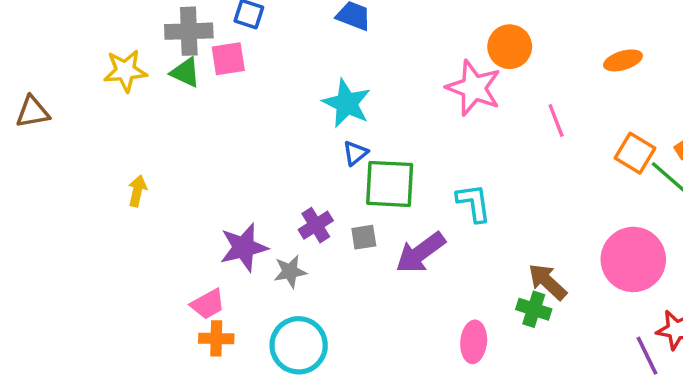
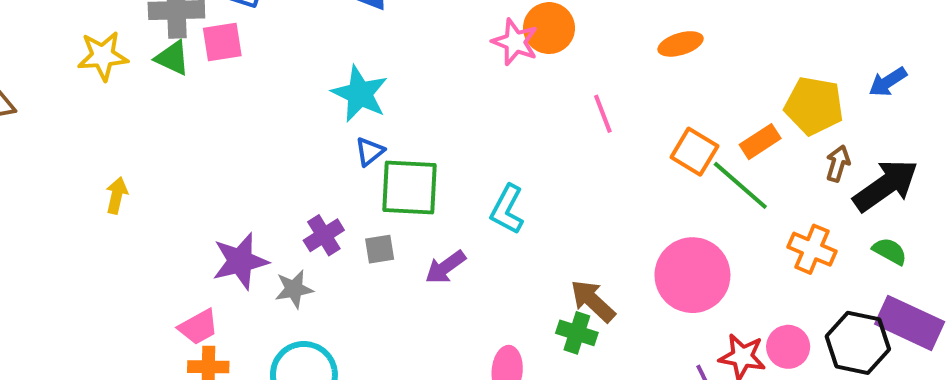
pink star: (474, 88) -> (515, 42), moved, size x0.7
cyan L-shape: (474, 203) -> (507, 209), turned -144
purple arrow: (420, 253) -> (445, 267), size x0.7

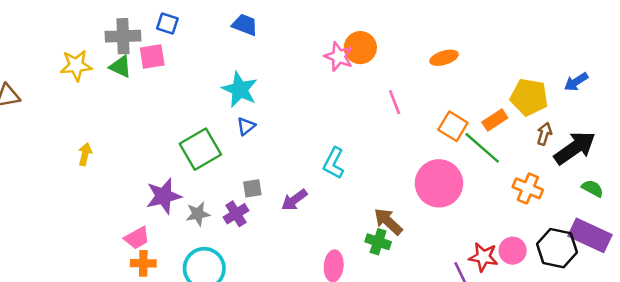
green square: (410, 187) -> (200, 149), moved, turned -33
purple cross: (324, 235) -> (236, 214), moved
green semicircle: (890, 251) -> (593, 188), moved
pink circle: (692, 275) -> (439, 183), moved

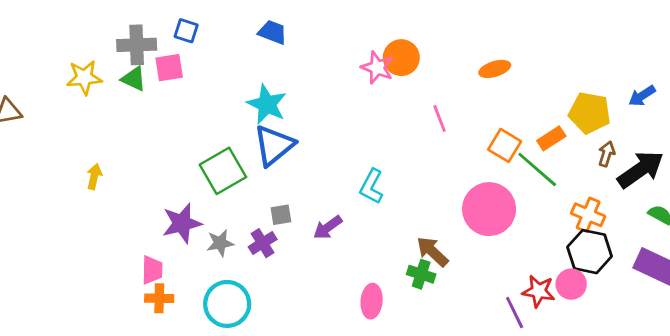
blue triangle: (246, 126) -> (274, 145), size x2.0
pink trapezoid: (137, 238) -> (152, 270), turned -60
black hexagon: (557, 248) -> (590, 252), moved

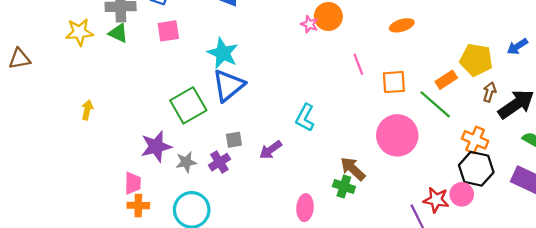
pink square: (169, 68) -> (168, 31), moved
pink star: (377, 68) -> (309, 24), size x0.7
orange square: (505, 145) -> (394, 82), moved, turned -35

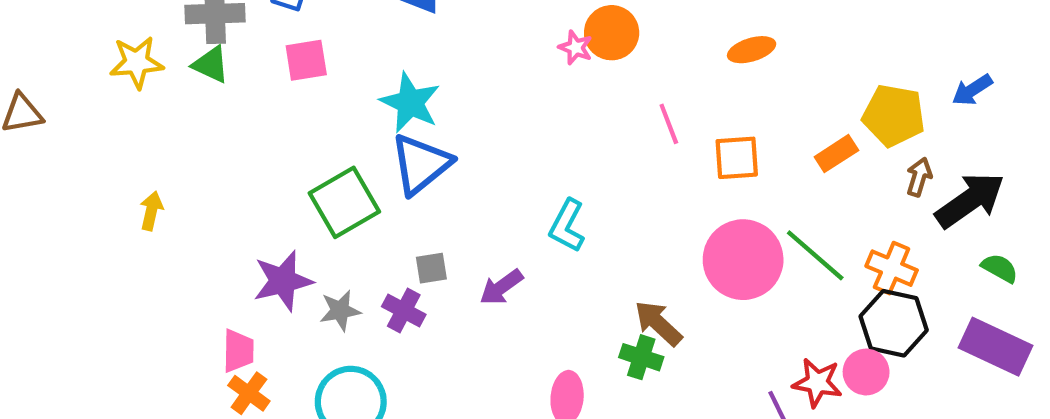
green line: (435, 104) -> (815, 255), moved
purple cross: (219, 162) -> (404, 311), turned -30
orange cross: (138, 205) -> (249, 393), turned 35

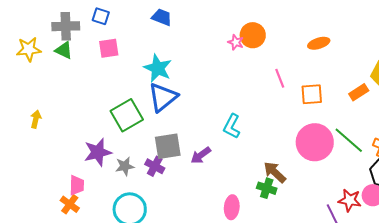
gray square: (431, 268) -> (168, 146), size x1.8
orange cross: (249, 393) -> (70, 204), moved

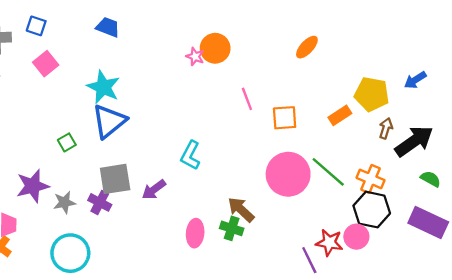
orange ellipse: (319, 43) -> (307, 47), moved, turned -30
pink square: (109, 48) -> (46, 64), turned -30
green square: (127, 115) -> (67, 142), size x0.5
pink ellipse: (232, 207) -> (195, 233), moved

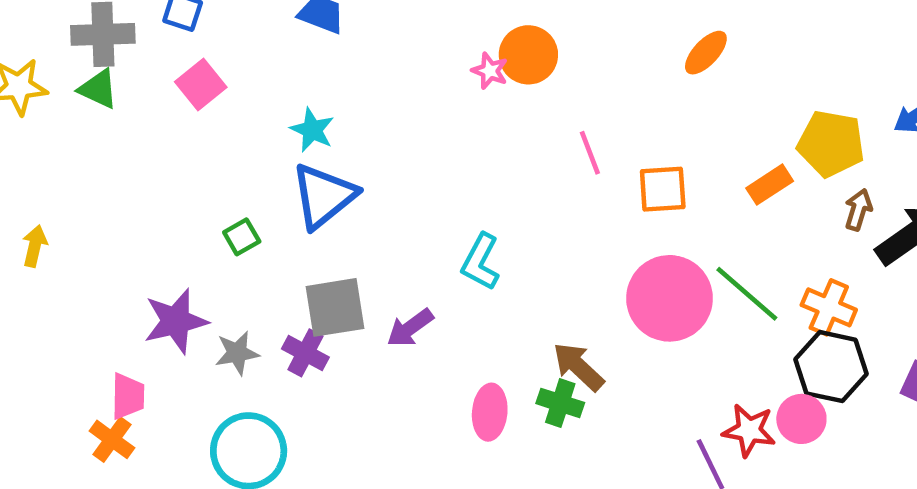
cyan star: (103, 87) -> (312, 130), size x0.7

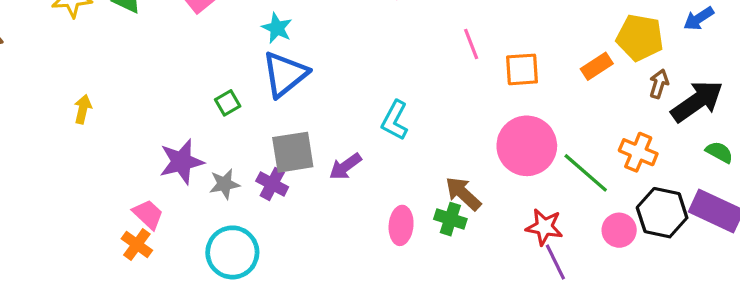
green line: (747, 294) -> (586, 173), moved
black hexagon: (831, 367) -> (662, 213), moved
pink trapezoid: (128, 396) -> (148, 214), turned -48
red star: (749, 430) -> (544, 227), moved

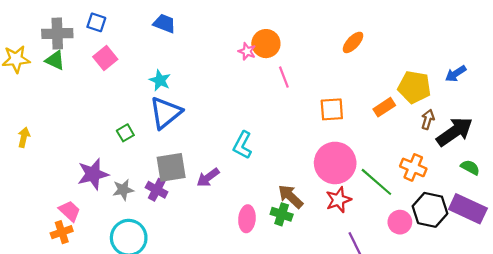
pink line: (471, 44) -> (284, 77), moved
red star: (544, 227) -> (338, 200), moved, turned -30
orange cross: (137, 244) -> (62, 232), turned 35

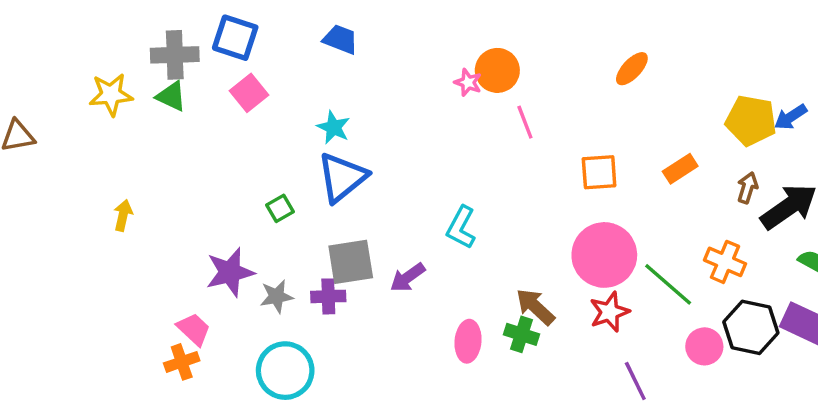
blue square: (96, 22) -> (235, 38), size x1.5
yellow pentagon: (414, 87) -> (751, 120), moved
purple cross: (157, 190) -> (328, 296), turned -30

